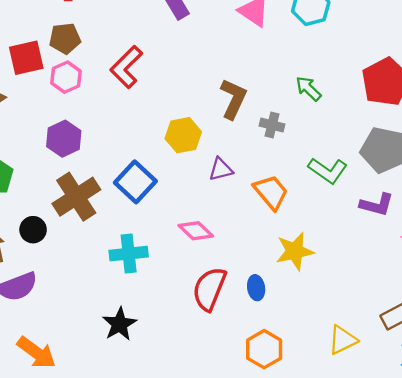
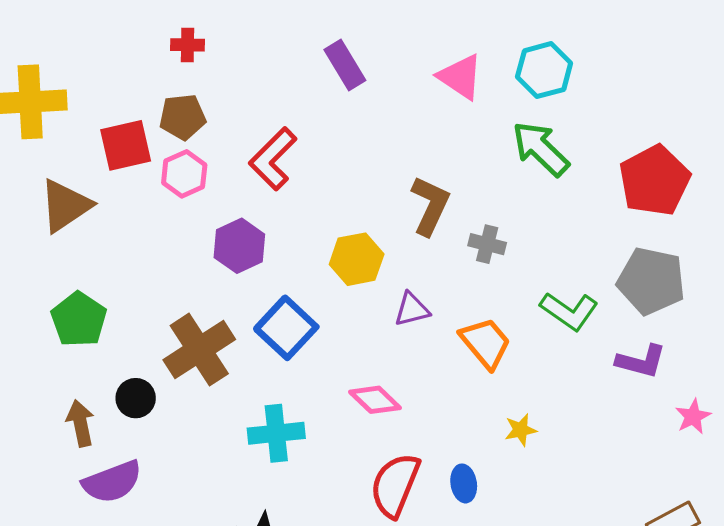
green arrow: (308, 89) -> (541, 149), moved, size x1.5
purple hexagon: (64, 139) -> (239, 246), moved
yellow star: (295, 251) -> (521, 430), size x0.6

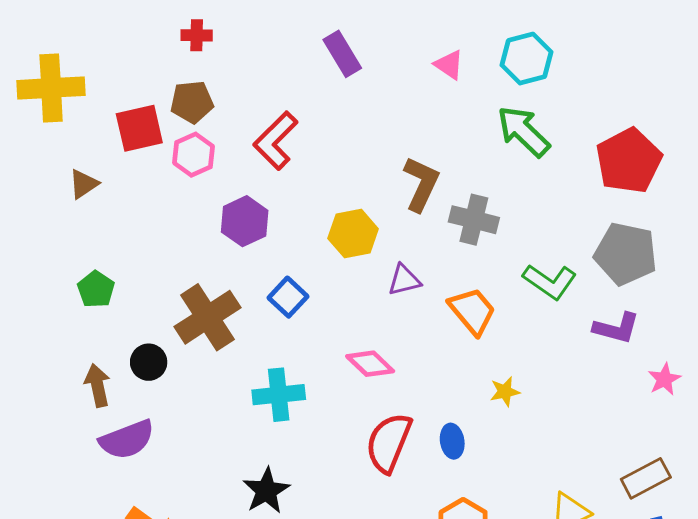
pink triangle: (460, 77) -> (449, 65), size x0.7
brown triangle: (65, 206) -> (84, 184), size x0.6
gray cross: (487, 244) -> (474, 220), size x1.4
green pentagon: (79, 319) -> (96, 289), size x0.7
blue square: (286, 328) -> (288, 297), size x0.7

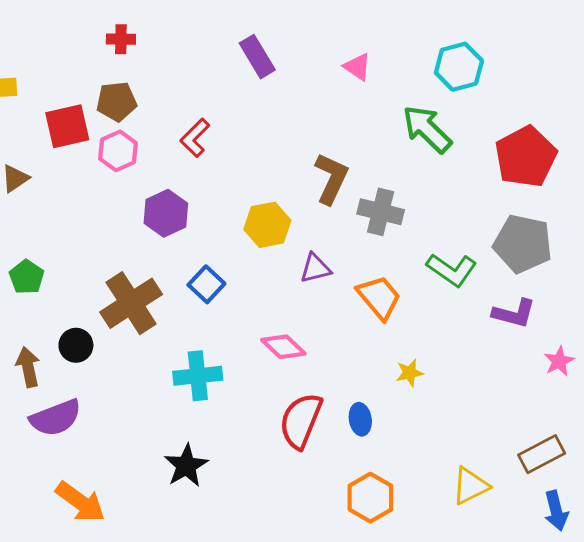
cyan hexagon: (527, 59) -> (459, 67), moved
red L-shape: (276, 141) -> (195, 138), size x0.7

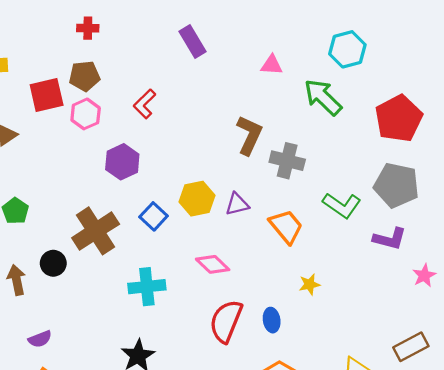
pink triangle: (357, 67) -> (272, 65), moved, turned -30
yellow hexagon: (267, 225) -> (197, 199), moved
purple semicircle: (56, 418) -> (40, 339), moved, size x0.6

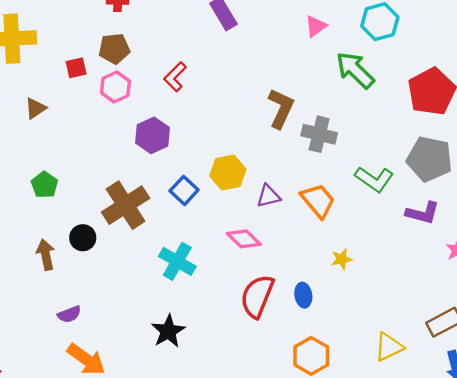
pink triangle: (272, 65) -> (316, 26), moved, turned -40
red square: (47, 95) -> (76, 68), size x0.6
purple triangle: (237, 204) -> (268, 196), moved
cyan cross: (147, 287) -> (177, 261), turned 36

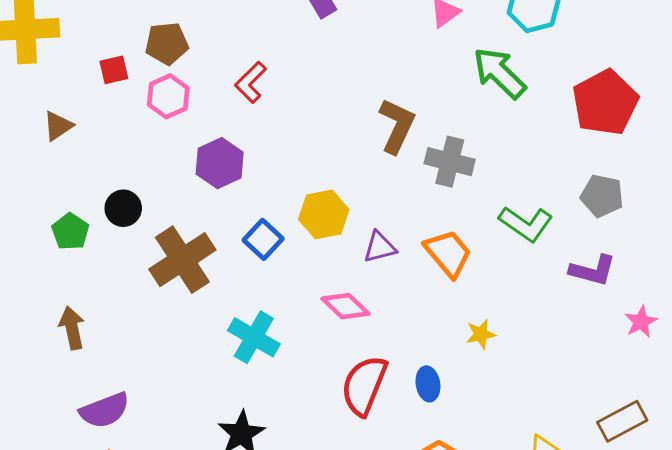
gray pentagon: (429, 159) -> (602, 196), size x0.7
black circle: (83, 238) -> (123, 208), moved
purple semicircle: (69, 314) -> (105, 410), size x1.5

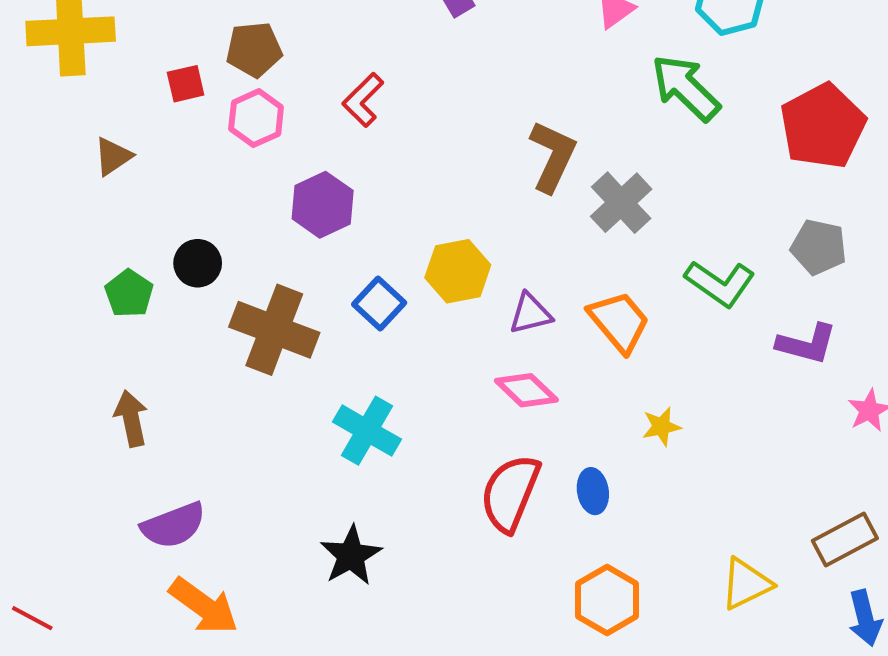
gray cross: (450, 162) -> (621, 203), turned 33
brown cross: (182, 260) -> (274, 330), turned -36
pink diamond: (346, 306) -> (526, 390), moved

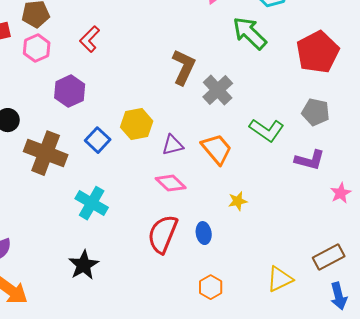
orange hexagon: (607, 600) -> (211, 287), size x0.7

